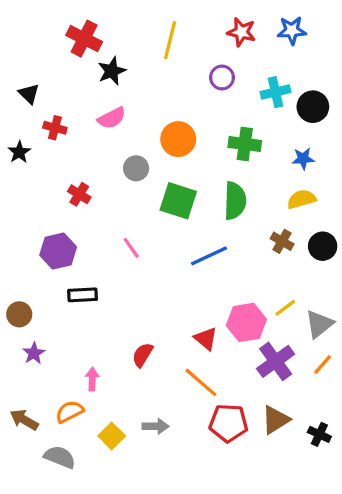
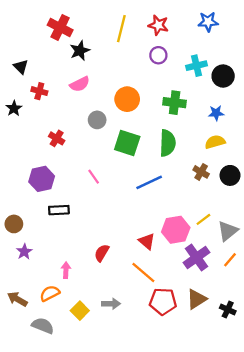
red star: (241, 32) -> (158, 25), moved

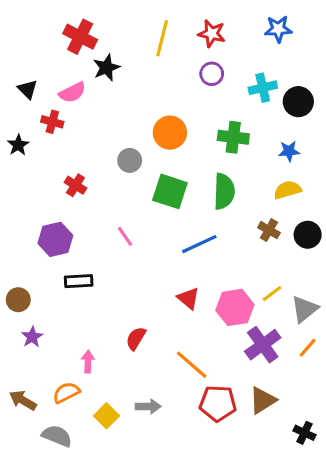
pink semicircle: (80, 84) -> (72, 92), moved
red triangle: (147, 241) -> (188, 298), moved
black cross: (228, 309) -> (305, 433), moved

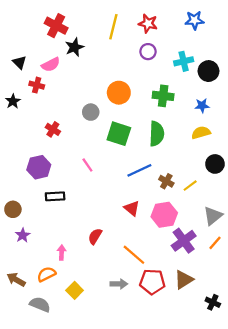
brown cross: (269, 230) -> (166, 181), moved
yellow line: (272, 294) -> (190, 186), moved
gray arrow: (148, 406) -> (119, 284), moved

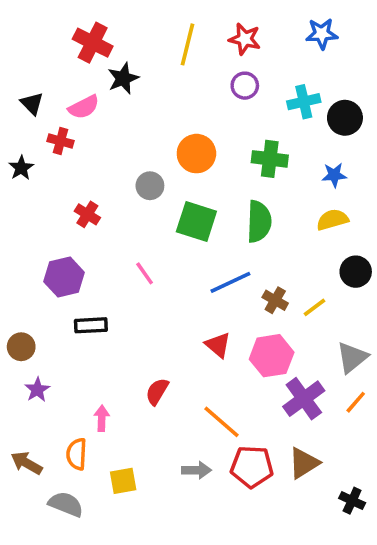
orange semicircle: (46, 274) -> (77, 454), turned -60
yellow square: (75, 290) -> (123, 481), turned 35

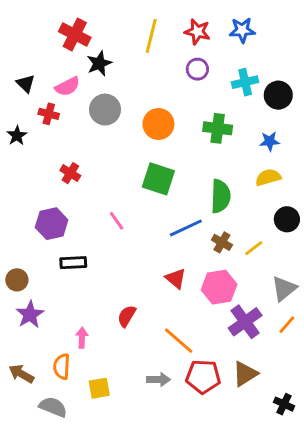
blue star: (322, 34) -> (242, 30), moved
gray circle: (150, 186) -> (105, 110), moved, size x1.4
green semicircle: (259, 222) -> (221, 196), moved
purple star: (37, 390) -> (30, 315), size x1.4

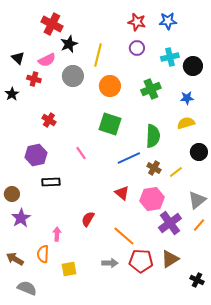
yellow line: (151, 36) -> (98, 55), moved
green cross: (218, 128) -> (151, 89), turned -30
gray semicircle: (53, 407) -> (27, 288), moved

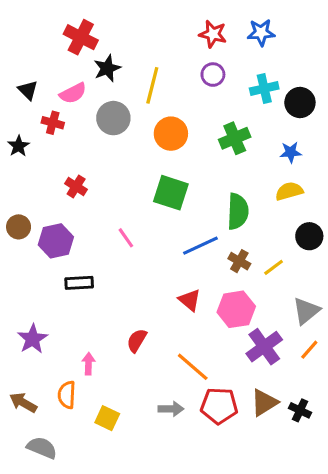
brown circle: (12, 194) -> (19, 227), moved
yellow square: (69, 269) -> (107, 418), turned 35
black cross: (197, 280) -> (300, 410), moved

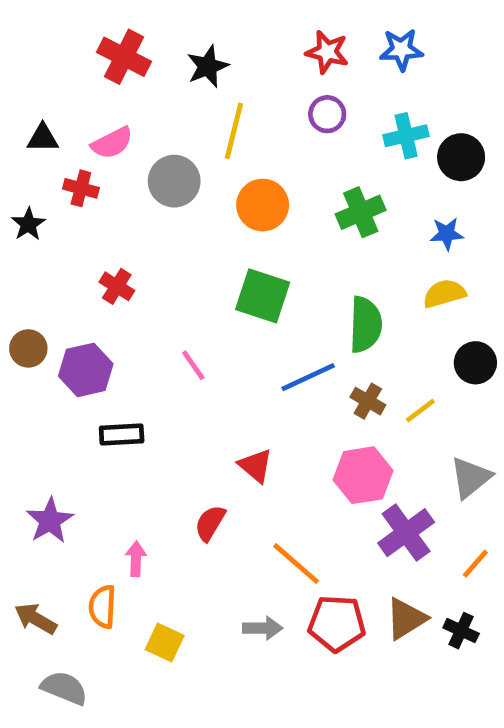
black star: (107, 68) -> (208, 66), moved
black triangle: (28, 90) -> (43, 138), turned -45
red triangle: (190, 300) -> (255, 466), moved
orange line: (309, 350) -> (475, 564), moved

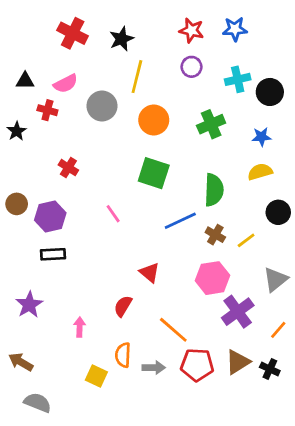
black rectangle: (122, 435) -> (53, 254), moved
orange semicircle: (102, 607) -> (123, 355), moved

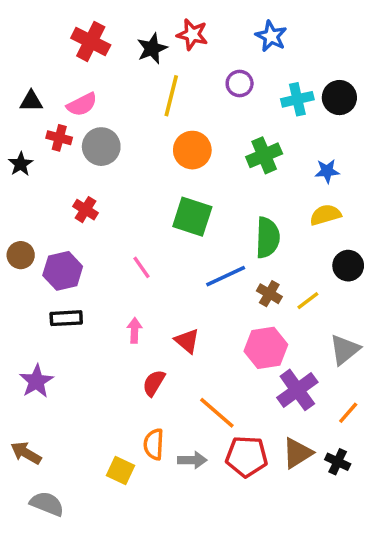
blue star: (235, 29) -> (271, 36), moved, turned 30
red star: (191, 30) -> (192, 34), moved
black circle: (270, 92) -> (339, 98), moved
gray circle: (102, 106) -> (101, 147), moved
pink arrow: (80, 327) -> (135, 330), moved

